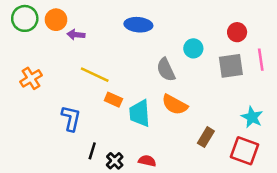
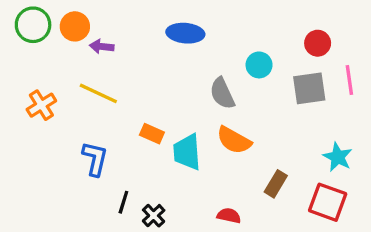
yellow line: (95, 75) -> (98, 93), moved
red semicircle: (147, 161) -> (229, 216), moved

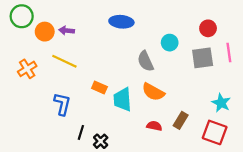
orange circle: (75, 26) -> (45, 32), moved
red semicircle: (229, 216) -> (154, 126), moved

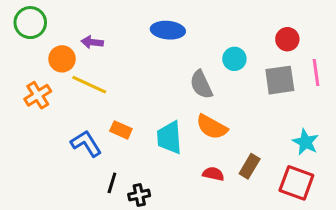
orange circle: (45, 32) -> (62, 59), moved
orange rectangle: (99, 88) -> (121, 130), moved
blue L-shape: (62, 104) -> (86, 144), turned -45
black cross: (101, 141) -> (139, 195), turned 32

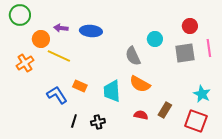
blue ellipse: (168, 30) -> (91, 31), moved
black cross: (139, 195) -> (98, 122), moved

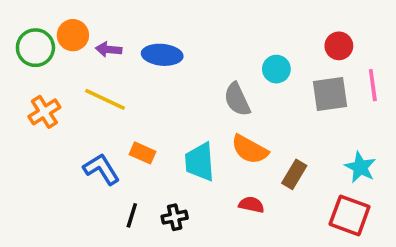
green circle: (20, 15) -> (35, 48), moved
orange circle: (41, 39) -> (73, 35), moved
brown rectangle: (165, 110) -> (294, 174), moved

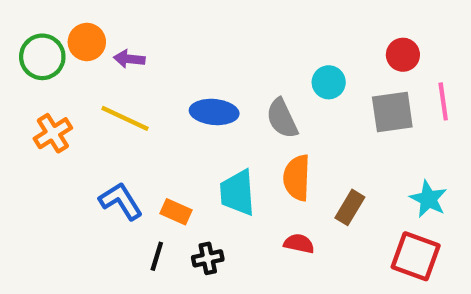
blue ellipse: (162, 55) -> (214, 112), moved
orange semicircle: (250, 149) -> (297, 178), turned 63
orange rectangle: (143, 153) -> (176, 212), moved

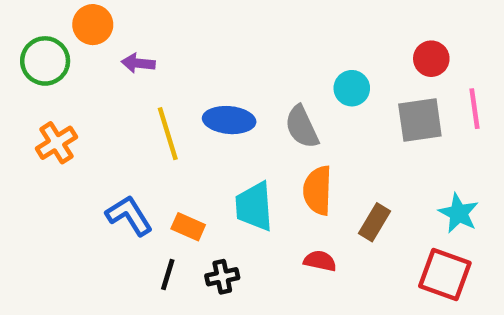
orange circle: (87, 42) -> (93, 25), moved
yellow line: (125, 118) -> (168, 134), moved, turned 48

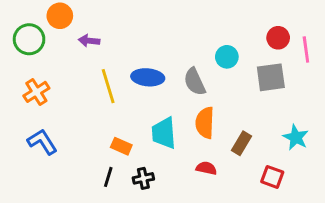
pink line: (474, 109) -> (306, 49), moved
blue L-shape: (129, 215) -> (42, 142), moved
red square: (445, 275) -> (272, 177), moved, size x0.7

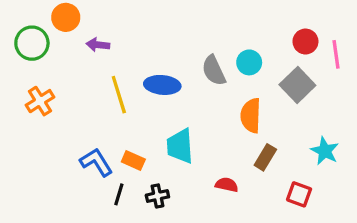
gray square: (271, 77) -> (297, 85), turned -36
gray semicircle: (195, 82) -> (214, 70), moved
orange semicircle: (205, 123) -> (251, 116), moved
blue L-shape: (42, 142) -> (96, 162), moved

